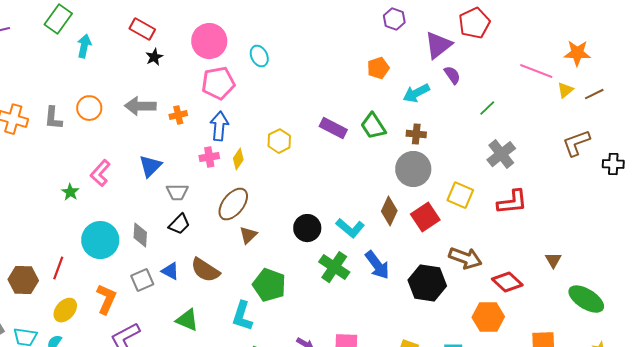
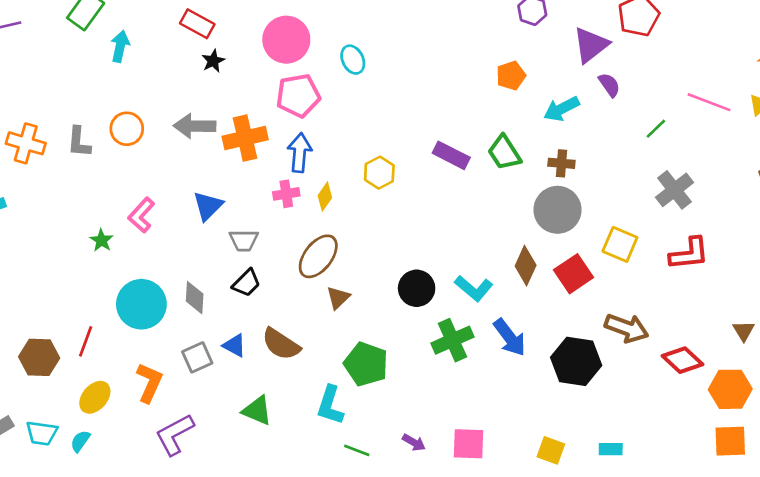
pink line: (536, 71) -> (709, 102), moved
orange cross: (178, 115) -> (245, 138), size x1.8
green cross: (334, 267) -> (452, 340), turned 32
orange hexagon: (488, 317) -> (730, 389), moved

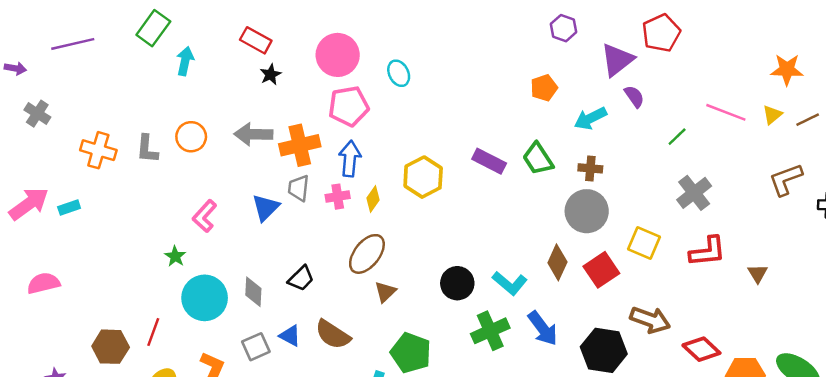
yellow hexagon: (379, 173) -> (423, 177), size x1.4
green star: (102, 240) -> (175, 256), moved
gray trapezoid: (244, 240) -> (299, 188), moved, turned 96
brown triangle: (744, 331) -> (758, 273), moved

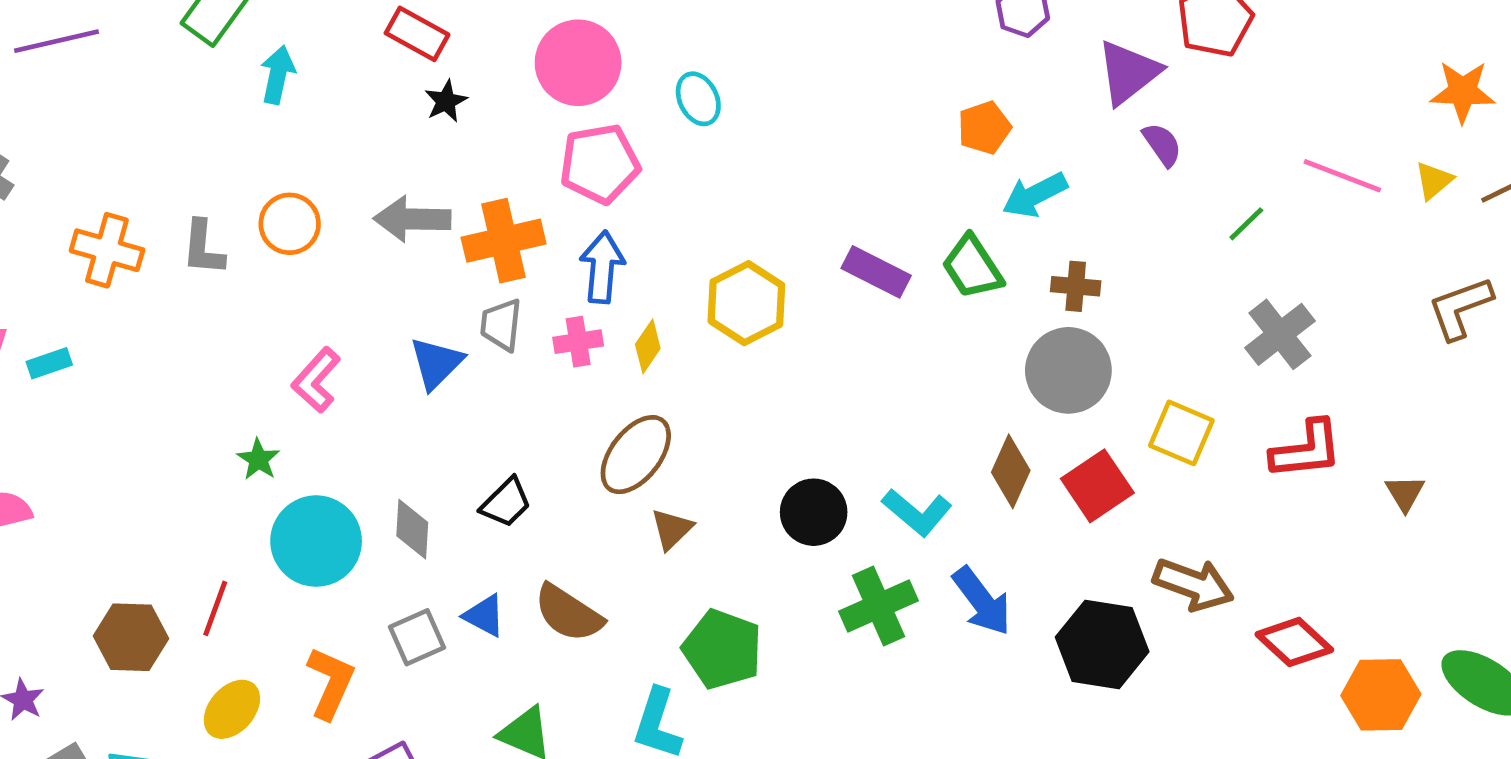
cyan arrow: (590, 118) -> (1035, 195), moved

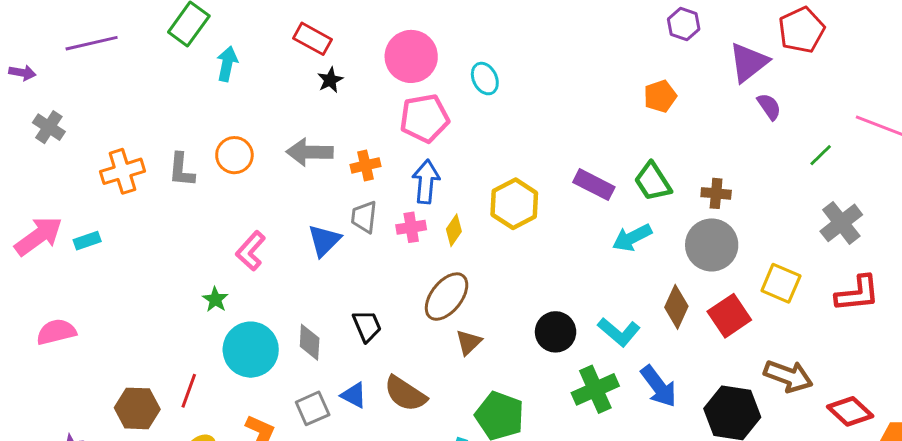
cyan arrow: (1035, 195) -> (632, 238), moved
orange cross: (504, 241) -> (366, 165), size x0.6
orange cross: (107, 250) -> (122, 171), turned -33
black trapezoid: (506, 503) -> (367, 326), turned -68

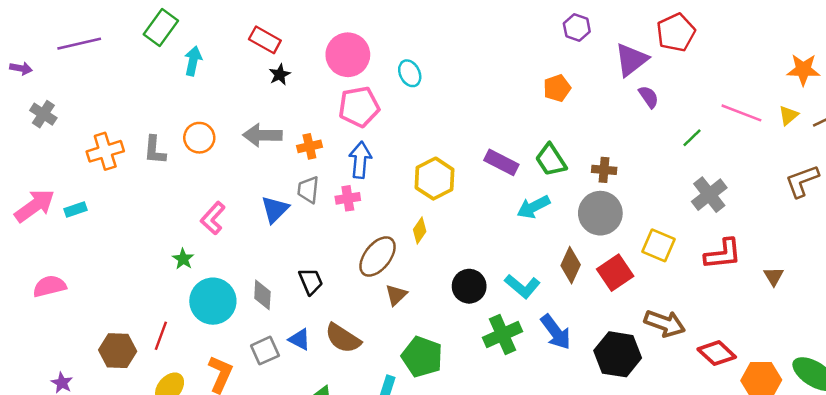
yellow diamond: (454, 230) -> (420, 231), moved

